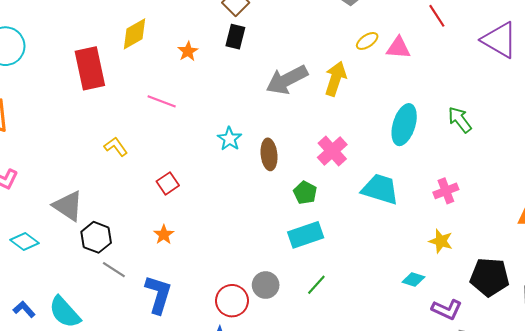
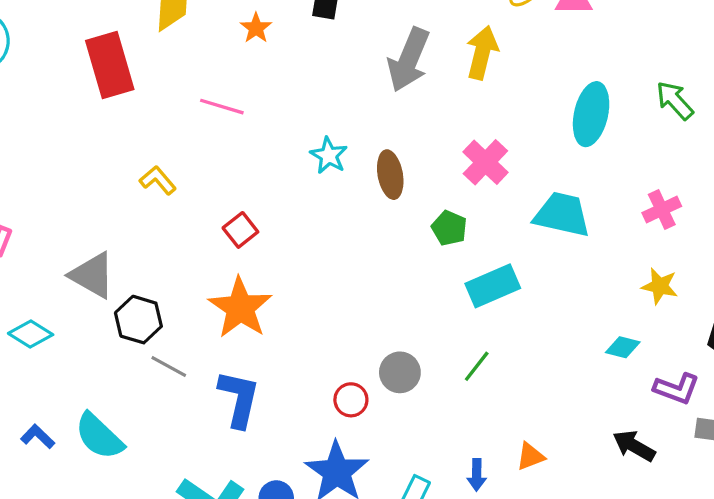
gray arrow: (287, 80) -> (409, 60), turned -36
orange star: (164, 235) -> (240, 308), size x2.0
cyan rectangle: (306, 235) -> (493, 286), moved
red circle: (232, 301) -> (351, 400), size x0.7

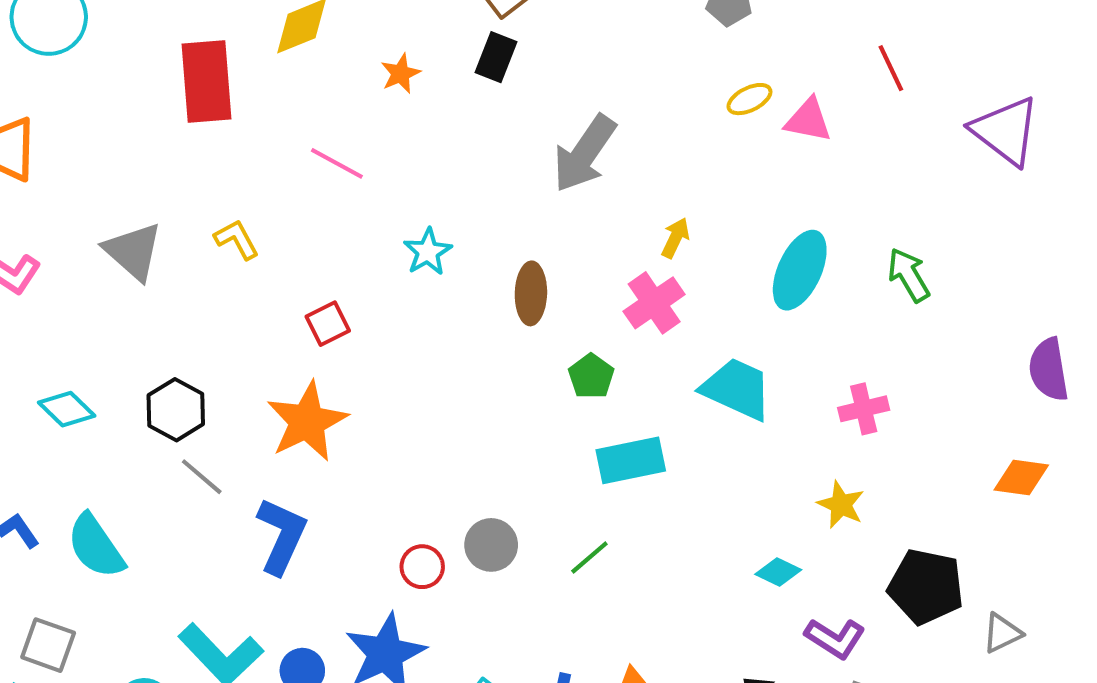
yellow arrow: (482, 53) -> (675, 238), moved, size x0.6
cyan star: (329, 155) -> (428, 252), moved
gray triangle: (92, 275) -> (133, 251), moved
cyan diamond: (31, 334) -> (67, 409), moved

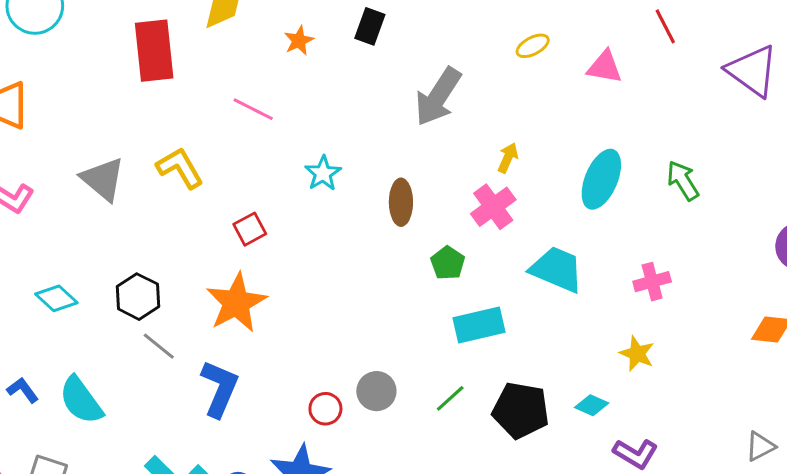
yellow ellipse: (749, 99) -> (533, 46), moved
yellow L-shape: (237, 239) -> (180, 168), size x1.4
black pentagon: (926, 587) -> (521, 410), moved

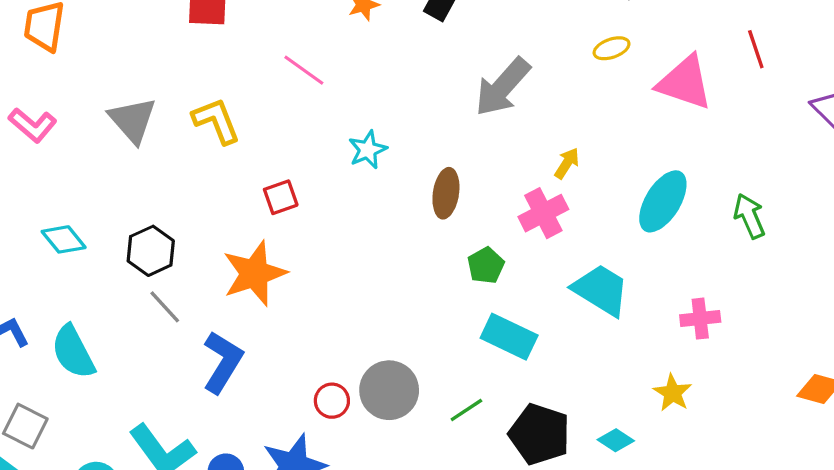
pink triangle: (605, 67) -> (685, 82), size x1.5
cyan rectangle: (479, 325) -> (509, 337), turned 30
gray circle: (376, 391) -> (389, 390), size x1.4

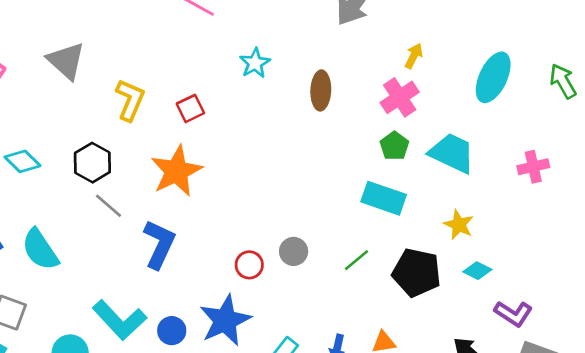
yellow L-shape: (216, 121) -> (130, 100), moved, turned 51
green pentagon: (486, 265) -> (394, 146), moved
gray circle: (389, 390) -> (294, 251), size x0.6
yellow star: (673, 393) -> (459, 225), moved

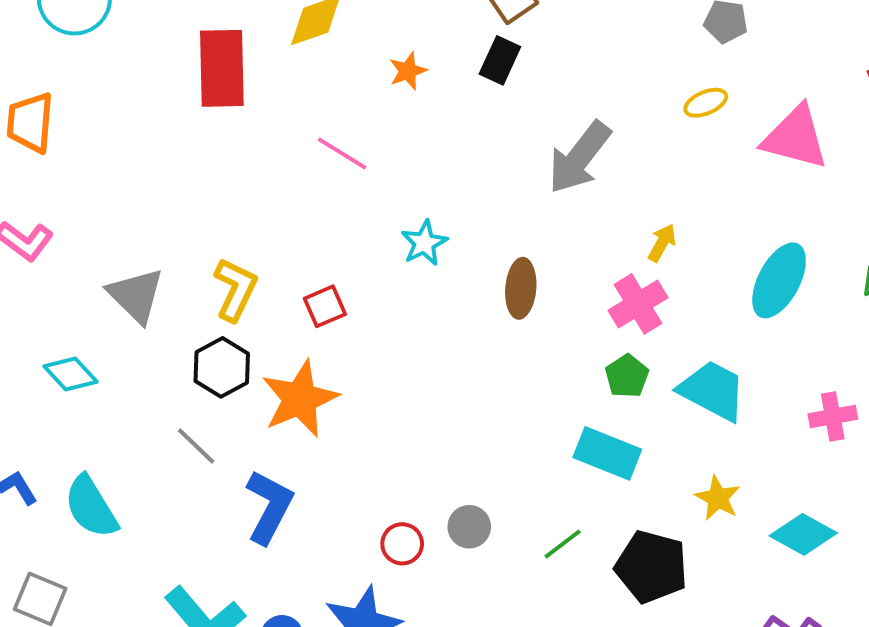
gray triangle: (66, 61) -> (136, 295), moved
black hexagon: (92, 163) -> (222, 367), moved
cyan diamond: (477, 271) -> (803, 534), moved, size x1.5

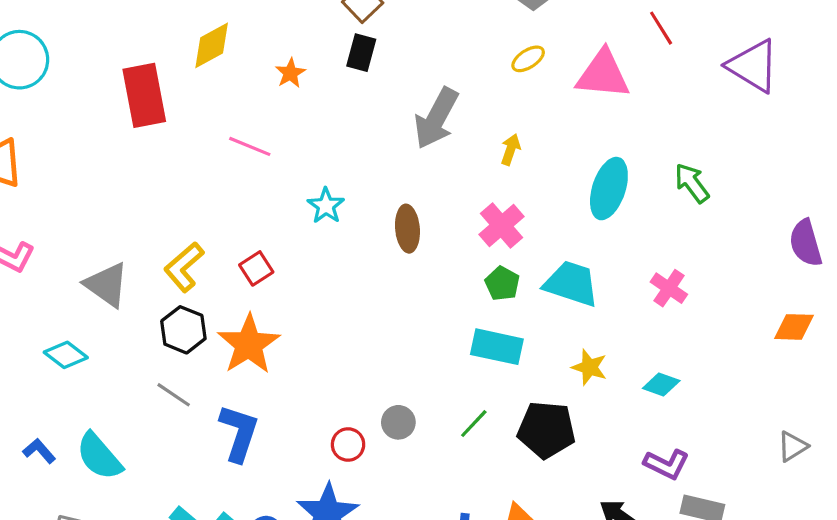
yellow arrow: (662, 243) -> (511, 150), moved
yellow L-shape: (235, 289) -> (184, 267), turned -147
pink cross: (833, 416) -> (669, 288), turned -36
cyan diamond: (803, 534) -> (661, 384), size x0.7

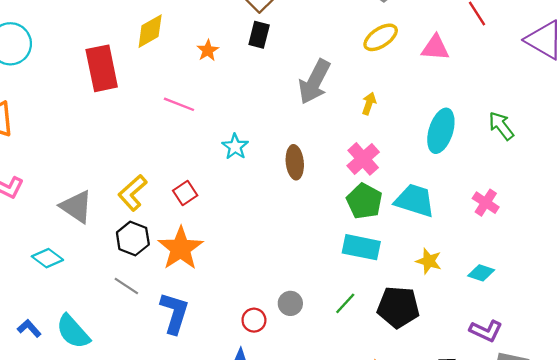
yellow ellipse: (528, 59) -> (381, 37), size x1.4
pink triangle: (603, 74) -> (435, 48), size x0.7
green pentagon: (502, 284) -> (364, 201), size x1.4

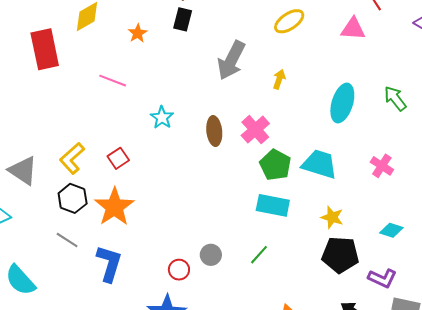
pink triangle: (435, 48) -> (353, 29), moved
pink cross: (363, 159) -> (255, 130), moved
cyan diamond: (481, 273) -> (391, 230), moved
black pentagon: (398, 307) -> (340, 255), moved

